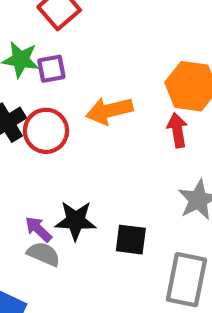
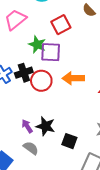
purple square: (51, 69) -> (51, 52), size x1.5
gray semicircle: (44, 254) -> (31, 148), moved

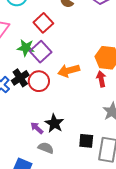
purple square: (51, 52) -> (41, 52), turned -30
black star: (46, 126) -> (54, 123), turned 30
black square: (69, 141) -> (86, 141), moved

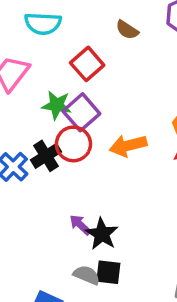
red circle: (39, 81) -> (73, 144), moved
purple arrow: (37, 128) -> (80, 225), moved
black square: (86, 141) -> (108, 272), moved

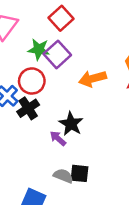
red circle: (73, 144) -> (32, 81), moved
black cross: (46, 156) -> (28, 108), moved
black star: (102, 234) -> (71, 124), moved

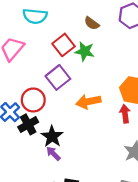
green star: (39, 49) -> (85, 51), moved
black star: (71, 124) -> (52, 136), moved

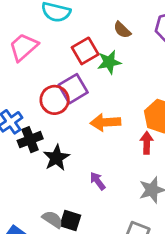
green star: (85, 51) -> (109, 62), turned -30
red circle: (33, 100) -> (55, 100), moved
purple arrow: (53, 154) -> (98, 181), moved

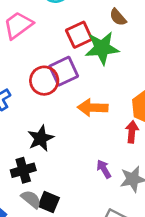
green star: (109, 62) -> (102, 48), size x1.4
black cross: (30, 140) -> (23, 170), moved
purple arrow: (98, 181) -> (104, 169), moved

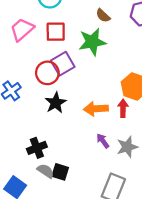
red square: (79, 35) -> (56, 32), moved, turned 30
orange arrow: (93, 108) -> (96, 109), moved
black star: (41, 138) -> (56, 103), moved

